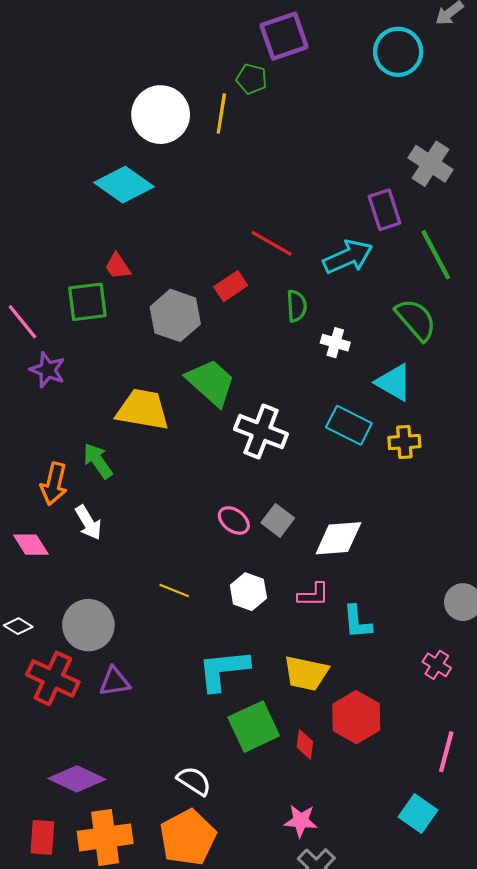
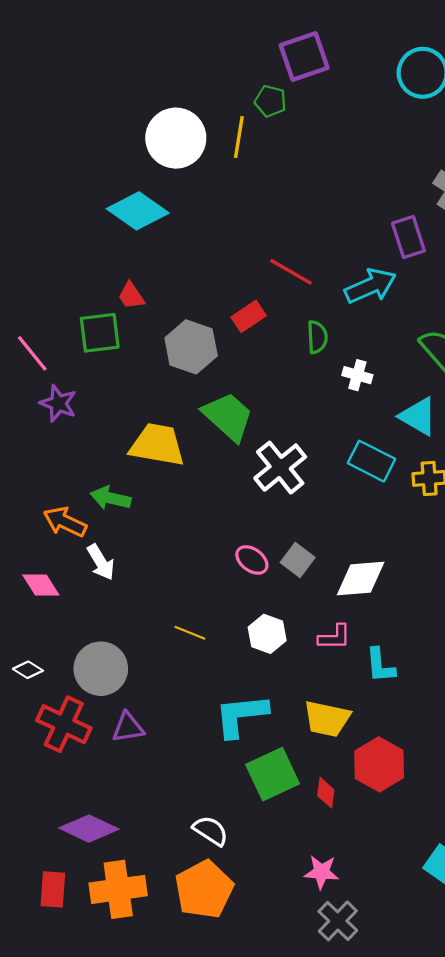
white cross: (261, 432) -> (280, 468), turned 30
green arrow: (98, 461) -> (111, 498), turned -42
orange arrow: (54, 484) -> (65, 522), turned 102

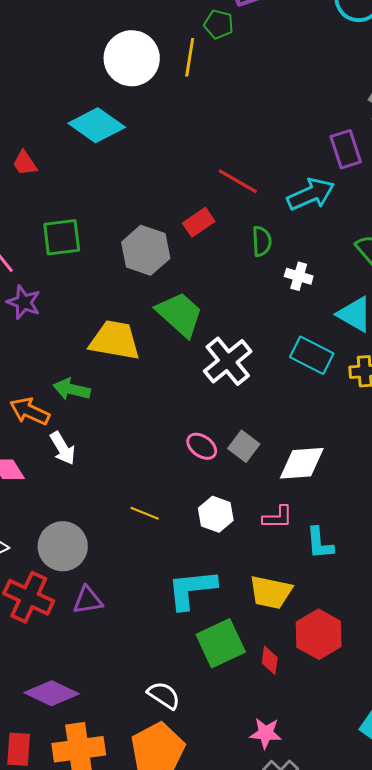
red trapezoid: (131, 296) -> (25, 163), moved

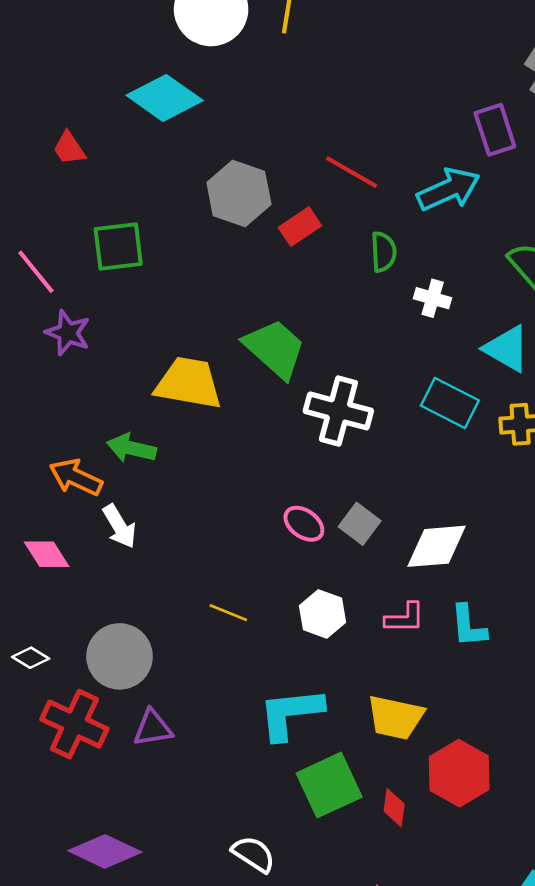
gray hexagon: (146, 250) -> (239, 193), moved
white cross: (228, 361) -> (338, 411), turned -36
cyan L-shape: (320, 543) -> (468, 626), moved

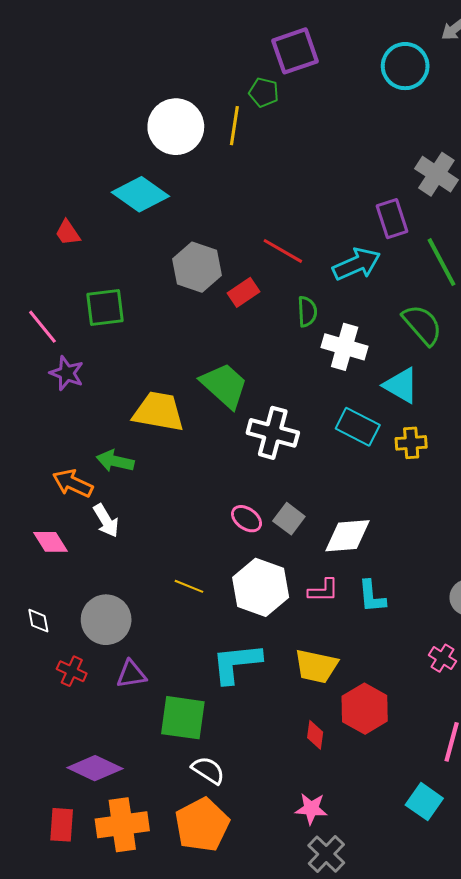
white cross: (433, 298) -> (345, 347), size x1.6
white hexagon: (322, 614) -> (261, 587), size x1.6
white diamond: (31, 658) -> (38, 621), turned 48
red cross: (74, 724) -> (72, 671), size x0.6
green square: (329, 785) -> (183, 718), moved, turned 33

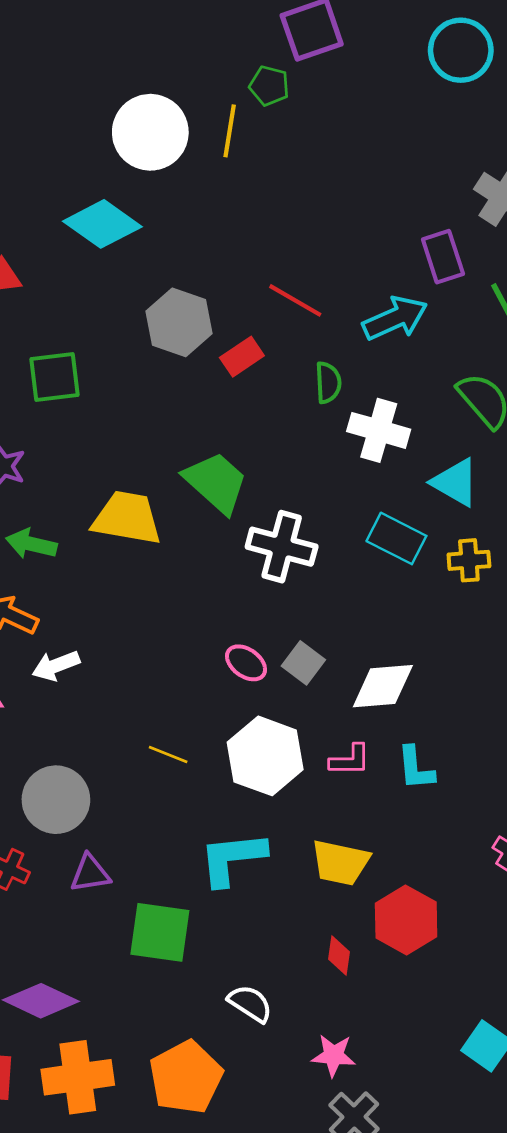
green arrow: (115, 461) -> (31, 544), moved
white arrow: (106, 521) -> (56, 666), turned 100
white semicircle: (208, 770) -> (250, 1003), moved

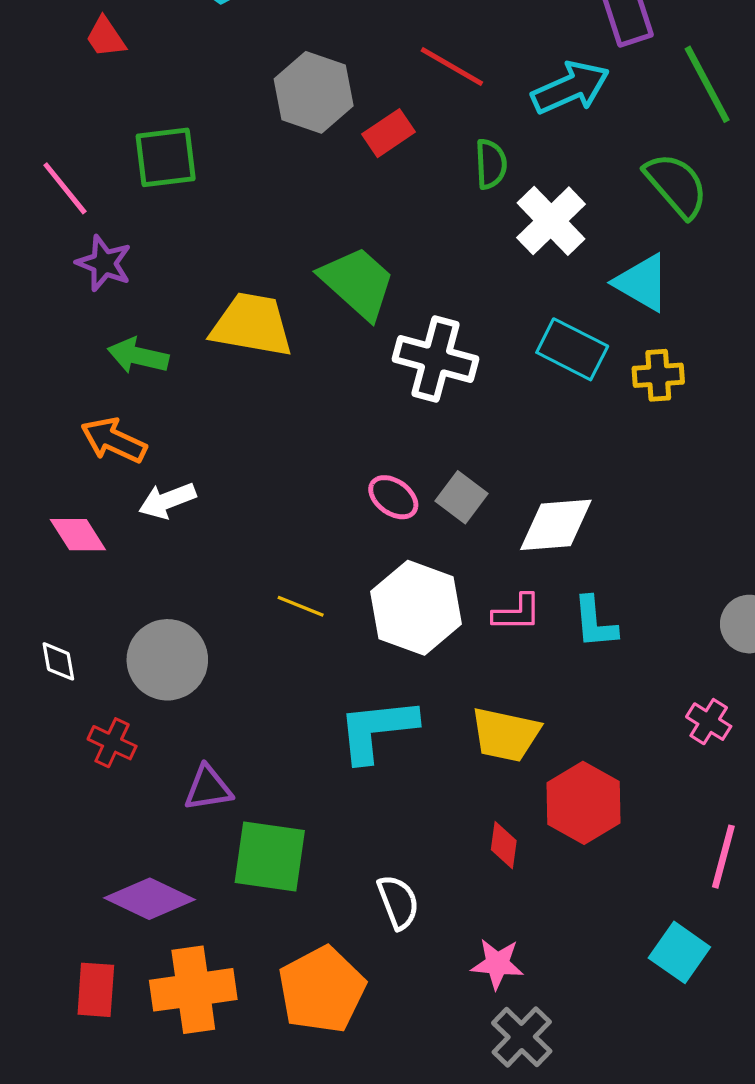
white cross: (379, 430) -> (551, 221), turned 30
purple triangle: (90, 873) -> (208, 788), moved
green square: (160, 932) -> (270, 857), moved
white semicircle: (250, 1003) -> (398, 902), turned 36

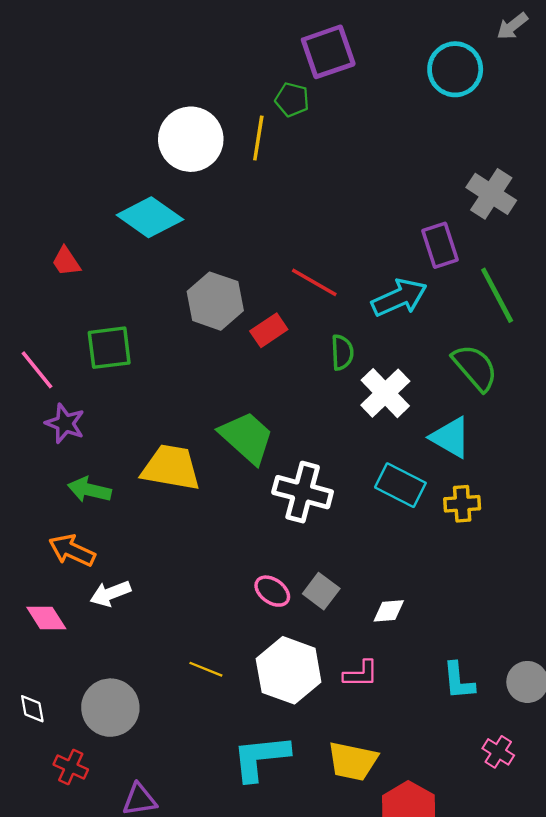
white diamond: (556, 525) -> (389, 611), size x0.6
cyan L-shape: (595, 622) -> (459, 681), moved

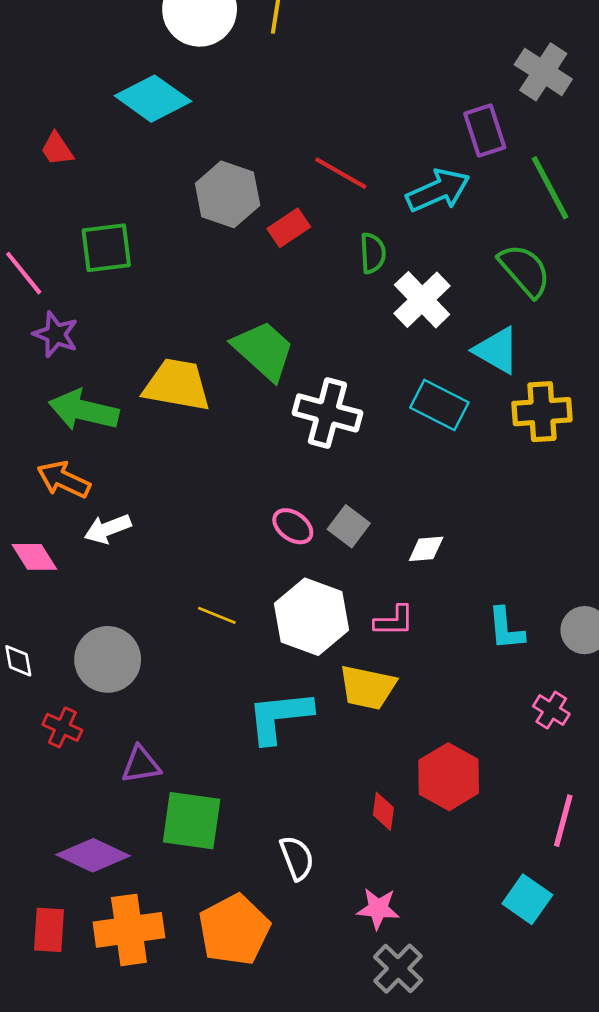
green arrow: (89, 490) -> (84, 410), size x1.4
yellow cross: (462, 504) -> (542, 412), moved, size x1.4
yellow trapezoid: (353, 761) -> (367, 687), moved

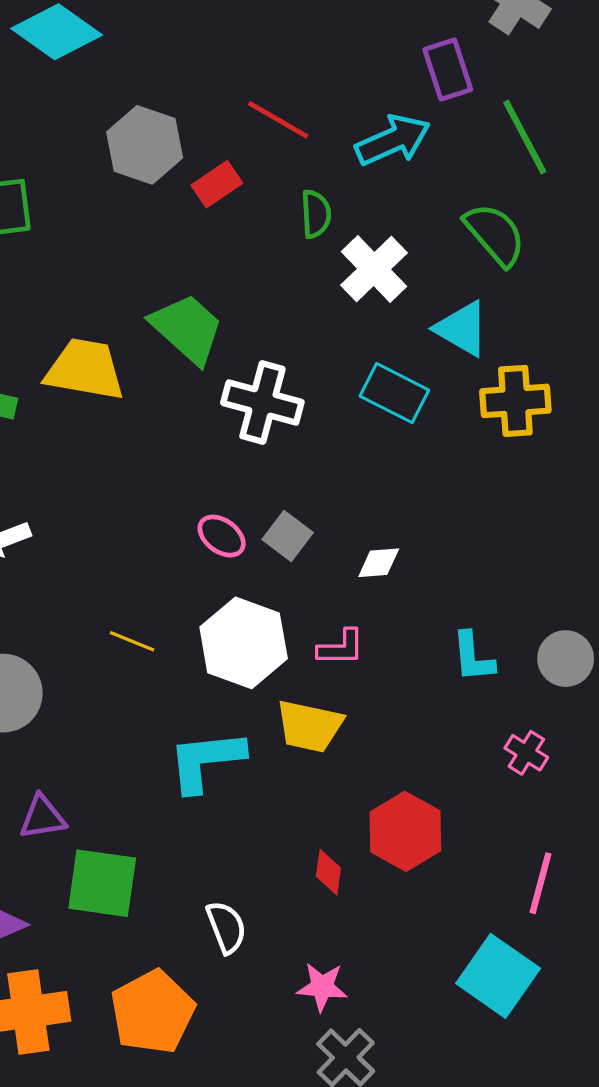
cyan square: (527, 899) -> (498, 976), size x1.4

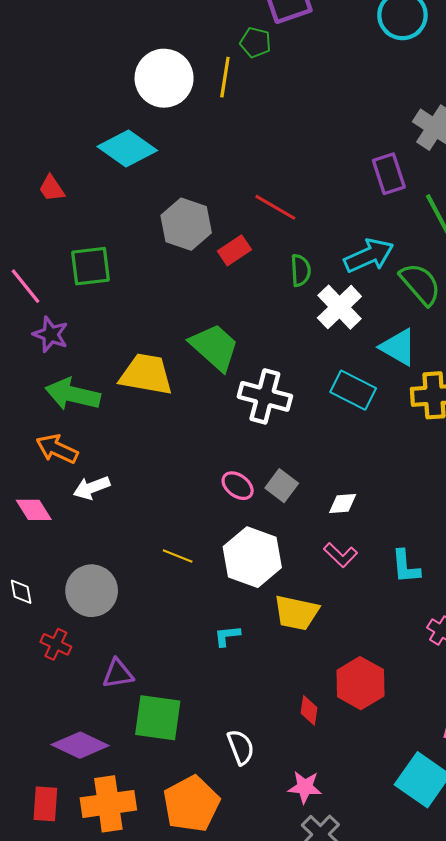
cyan arrow: (393, 140) -> (369, 256), moved
pink L-shape: (341, 648) -> (341, 555), moved, turned 44
cyan L-shape: (206, 761) -> (227, 636), size x0.5

